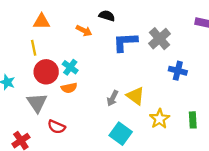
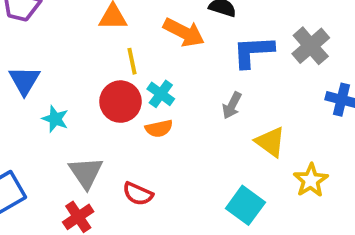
orange arrow: (84, 31) -> (184, 32), size x1.5
yellow line: (34, 48) -> (132, 61), moved
gray arrow: (113, 98) -> (232, 105), moved
gray triangle: (37, 103) -> (86, 173), moved

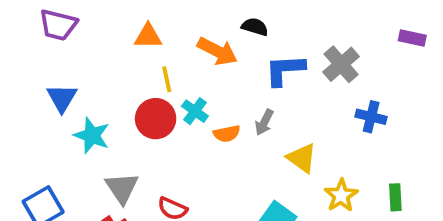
cyan star: (55, 119) -> (92, 135), size x1.4
orange semicircle: (159, 128) -> (227, 134), moved

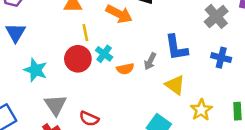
gray cross: (341, 64) -> (216, 16), moved
blue L-shape: (285, 70) -> (176, 48), moved, turned -96
blue triangle: (62, 98) -> (16, 33), moved

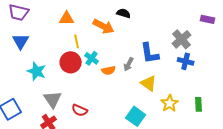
gray cross: (216, 16) -> (182, 39), moved

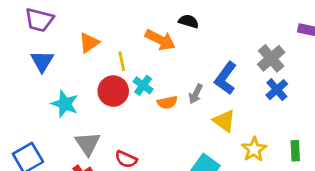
orange triangle: (67, 18) -> (89, 43), moved, turned -35
blue L-shape: (150, 53) -> (226, 78), turned 45
blue cross: (186, 61) -> (277, 90), turned 35

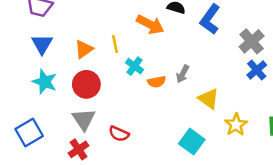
orange triangle: (89, 43) -> (84, 49), moved
blue L-shape: (226, 78) -> (210, 19), moved
red circle: (113, 91) -> (86, 84), moved
cyan star: (65, 104) -> (45, 82), moved

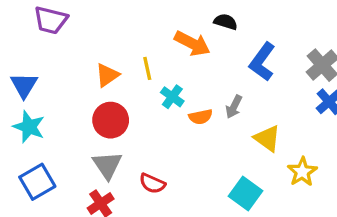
blue L-shape: (210, 19) -> (262, 62), moved
blue triangle: (42, 44) -> (24, 85), moved
cyan star: (45, 82) -> (29, 127), moved

